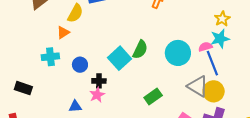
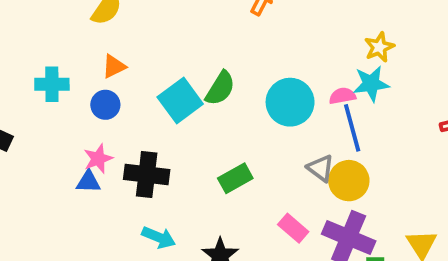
orange triangle: (63, 33) -> (114, 66), moved
black cross: (99, 81) -> (147, 175), moved, size x1.6
gray triangle: (198, 86) -> (321, 168), size x0.7
pink star: (97, 95) -> (98, 159), moved

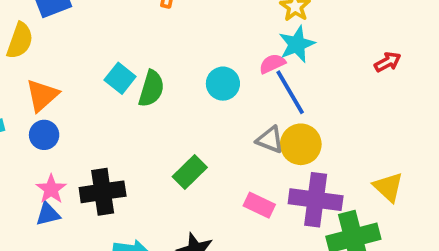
orange triangle: (114, 66) -> (42, 95), size x1.4
cyan square: (180, 100) -> (120, 78), moved, size x0.7
cyan circle: (290, 102) -> (223, 84), size x0.7

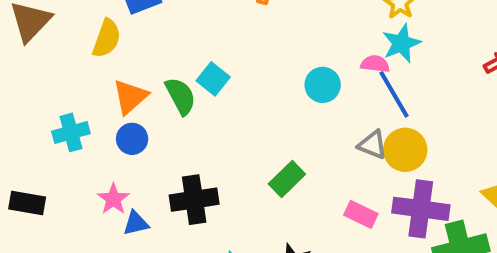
pink semicircle: (272, 64) -> (375, 64), turned 32
green semicircle: (151, 89) -> (180, 96), moved, turned -45
pink star: (51, 189) -> (113, 199), moved

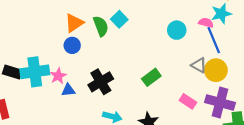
cyan cross: (71, 132) -> (35, 72), moved, size x1.5
black cross: (194, 200) -> (101, 82), turned -30

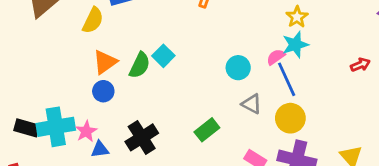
pink semicircle: (206, 23) -> (276, 57), turned -48
green semicircle: (101, 26) -> (140, 65), turned 48
gray triangle: (199, 65) -> (252, 104), moved

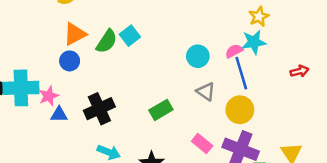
red arrow: (360, 65) -> (299, 71), moved

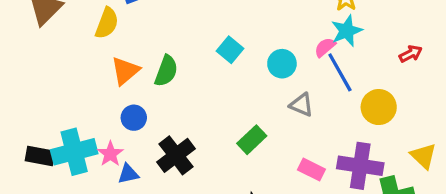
cyan square: (130, 36) -> (230, 50), moved
blue circle: (70, 61) -> (134, 118), moved
yellow circle: (240, 110) -> (379, 107), moved

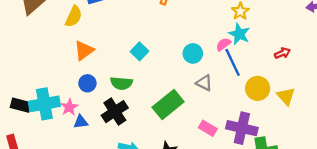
cyan star: (347, 31) -> (239, 34), turned -30
cyan square: (230, 50) -> (140, 51), moved
green semicircle: (166, 71) -> (121, 83), moved, turned 70
green rectangle: (252, 140) -> (168, 105), size x1.5
yellow triangle: (423, 156) -> (286, 96), moved

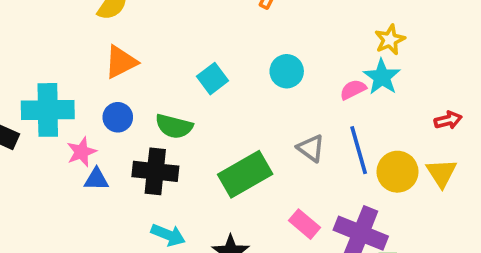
cyan circle: (193, 53) -> (287, 71), moved
blue line: (233, 62) -> (359, 150), moved
yellow triangle: (286, 96) -> (442, 173), moved
cyan cross: (44, 104) -> (48, 110), moved
black cross: (115, 112) -> (155, 171), turned 30

